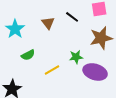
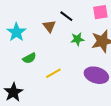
black line: (72, 17) -> (66, 16), moved
green star: (76, 57) -> (77, 39), moved

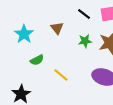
black line: (66, 16) -> (84, 14), moved
yellow line: (53, 73) -> (61, 75), turned 70

